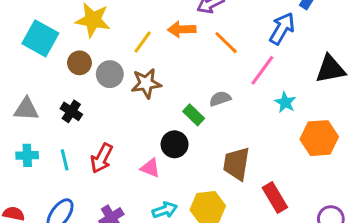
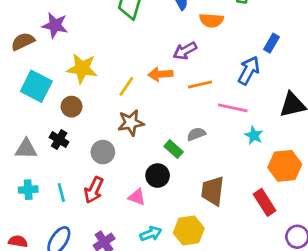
orange line: (226, 43) -> (200, 84), turned -55
pink line: (262, 70) -> (233, 108), turned 68
gray circle: (110, 74) -> (103, 152), moved
black cross: (71, 111) -> (59, 140), moved
red rectangle: (275, 197) -> (265, 202), moved

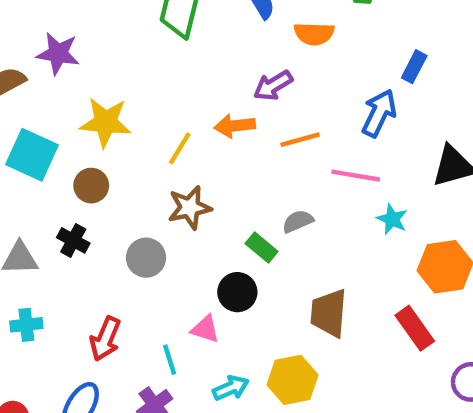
red arrow: (94, 190) -> (105, 339), moved
cyan line: (61, 192) -> (170, 360), moved

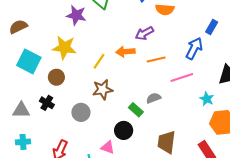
purple star: (58, 54) -> (76, 15), moved
pink line: (356, 176) -> (182, 78), turned -30
cyan star: (392, 219) -> (207, 99), moved

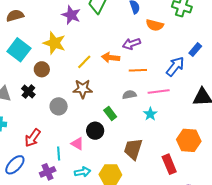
gray semicircle: (154, 98) -> (129, 95), moved
cyan star: (207, 99) -> (150, 114), moved

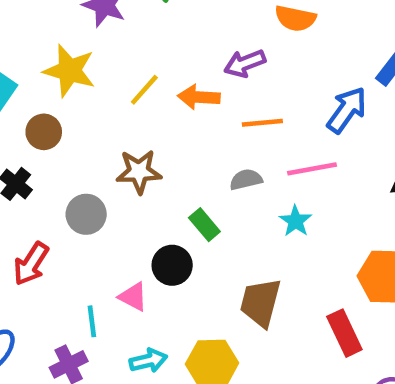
yellow line: (84, 62) -> (144, 90), moved
red arrow: (33, 138) -> (31, 264), moved

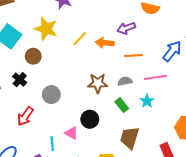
brown star: (139, 172) -> (98, 83), moved
green rectangle: (204, 225) -> (122, 105), moved

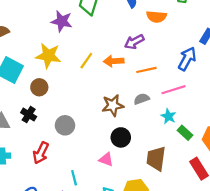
green rectangle: (122, 105) -> (185, 133), moved
black circle: (90, 119) -> (121, 137), moved
pink triangle: (71, 133) -> (106, 159), moved

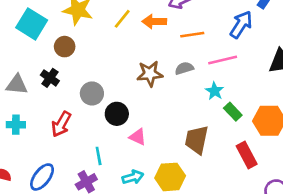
black circle: (121, 137) -> (117, 114), moved

